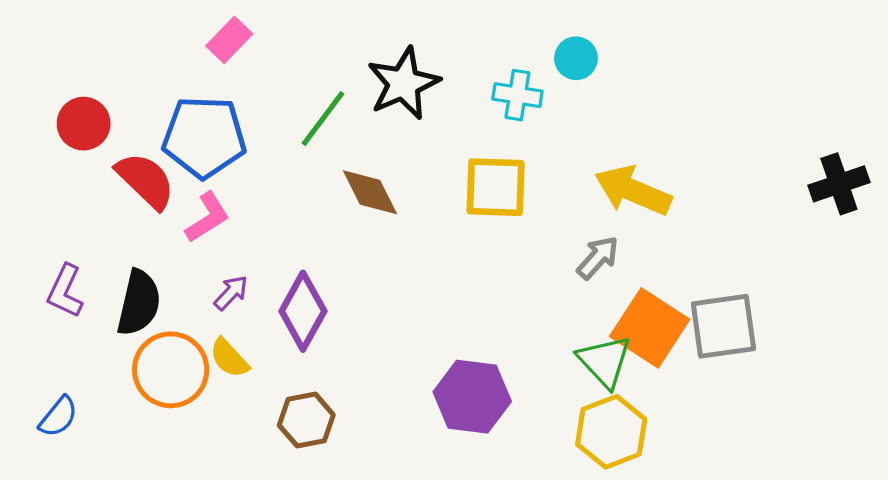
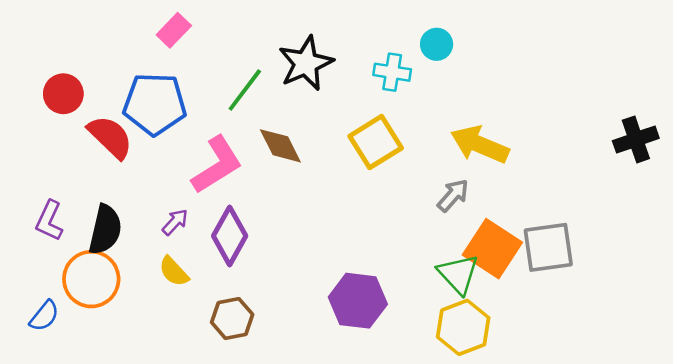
yellow square: (496, 187) -> (376, 142), turned -34
pink L-shape: (208, 217) -> (217, 165), moved, size x1.5
orange circle: (171, 370) -> (91, 279), moved

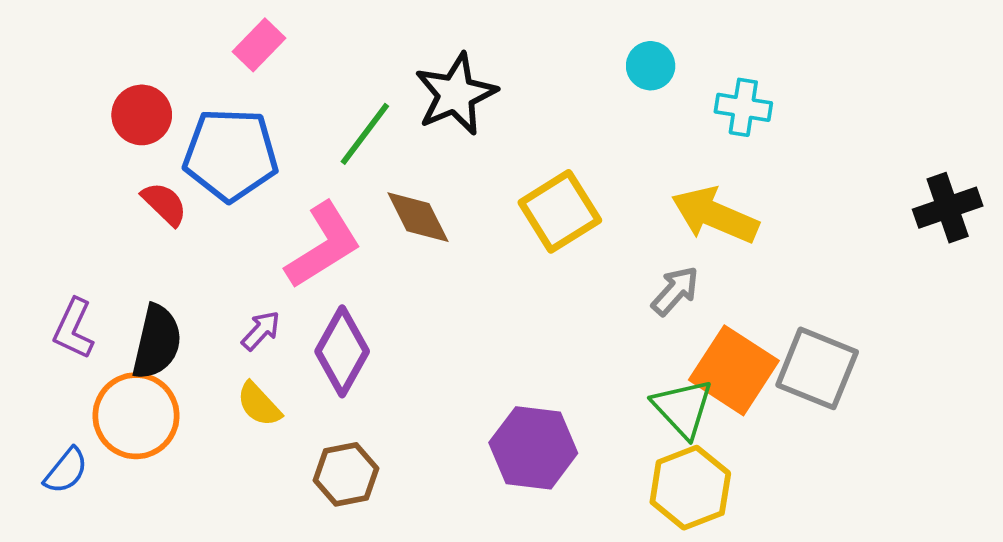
cyan cross: (392, 72) -> (743, 107), moved
red circle: (63, 94) -> (142, 115), moved
red semicircle: (110, 137) -> (164, 204), size x0.7
gray square: (548, 247) -> (817, 368), turned 30

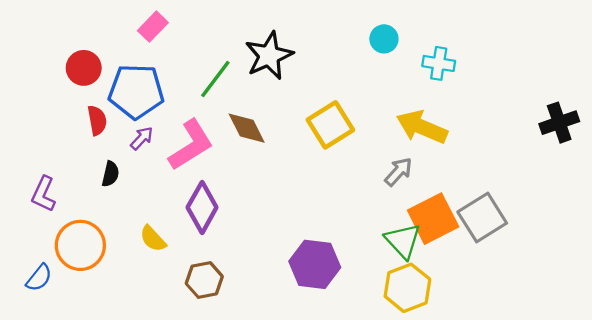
red semicircle: (164, 204) -> (97, 120), turned 36
purple arrow: (261, 331) -> (142, 138), moved
black semicircle: (157, 342) -> (110, 174), moved, size x0.6
gray square: (817, 368) -> (482, 217), turned 36
orange square: (734, 370) -> (433, 219), turned 30

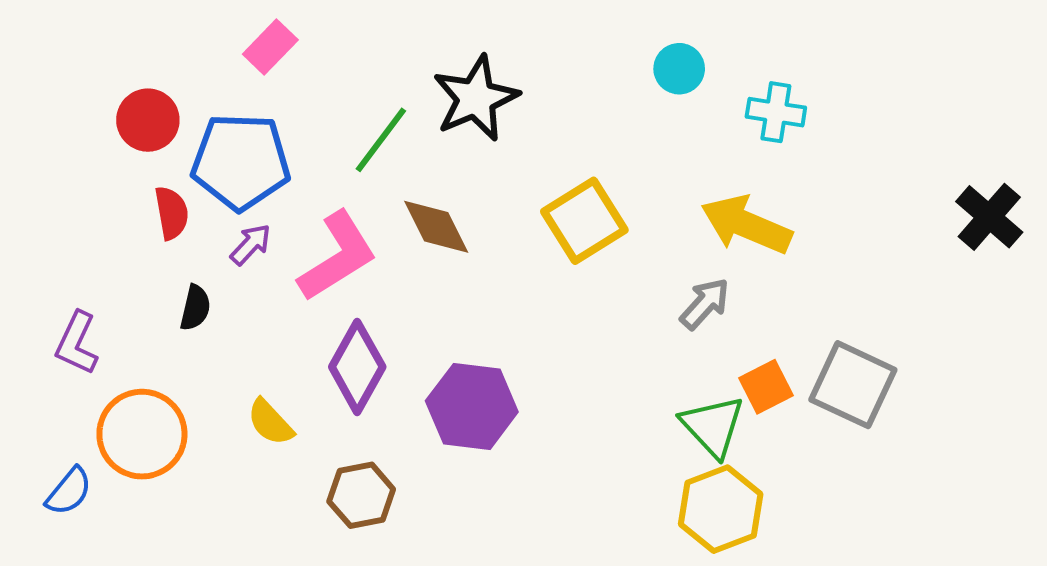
black cross: (559, 123) -> (989, 217), turned -30
gray square: (482, 217) -> (853, 385), turned -33
orange square: (433, 219) -> (766, 387), size x0.6
purple hexagon: (315, 264) -> (472, 406), moved

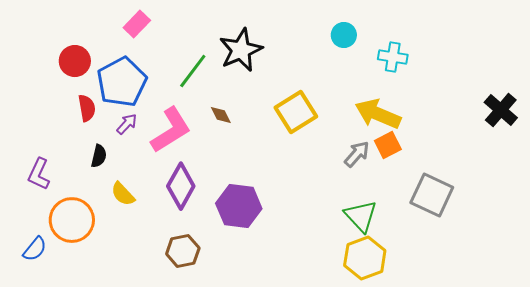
blue pentagon: (241, 162) -> (122, 82), turned -30
brown diamond: (436, 227) -> (221, 115), size x0.6
orange square: (766, 387) -> (388, 145), moved
yellow semicircle: (270, 422) -> (123, 194), moved

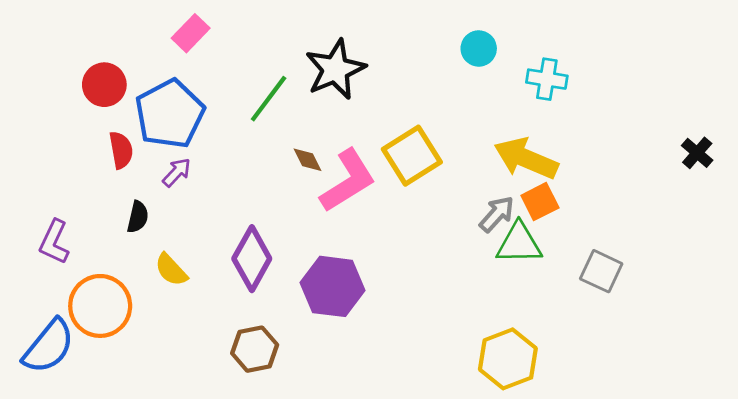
black cross: (501, 110) -> (697, 153), size x0.7
pink L-shape: (171, 130) -> (348, 181), moved
gray square: (432, 195) -> (601, 271), size x0.7
green triangle: (361, 216) -> (519, 243), moved, turned -48
blue semicircle: (35, 249) -> (49, 346), size x1.6

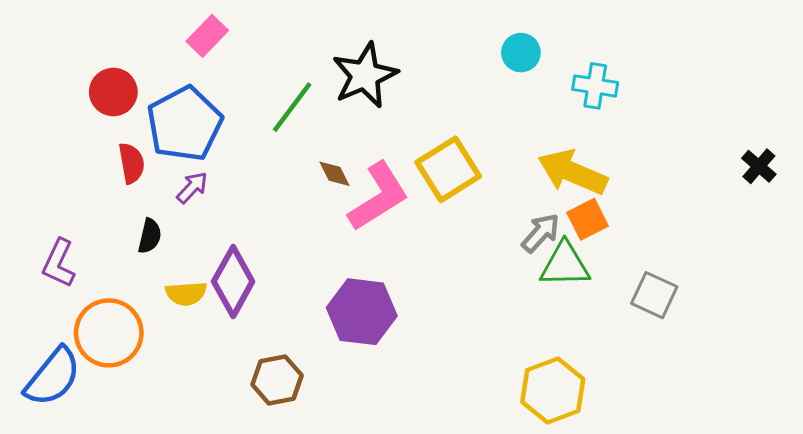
purple diamond: (252, 259) -> (233, 281), moved
yellow semicircle: (171, 270) -> (186, 294), turned -51

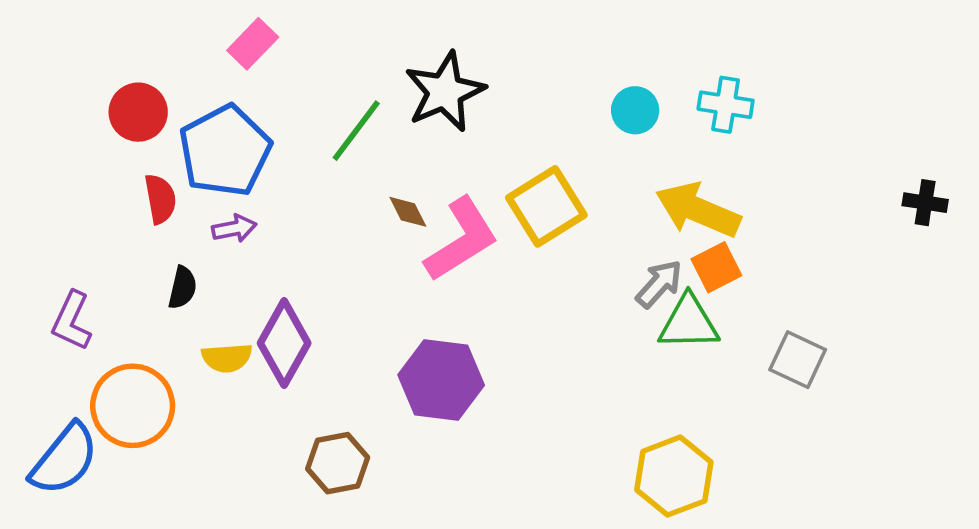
cyan circle: (521, 53) -> (635, 110), moved
black cross: (759, 166) -> (925, 203), turned -32
purple arrow: (192, 187) -> (234, 228), turned 36

